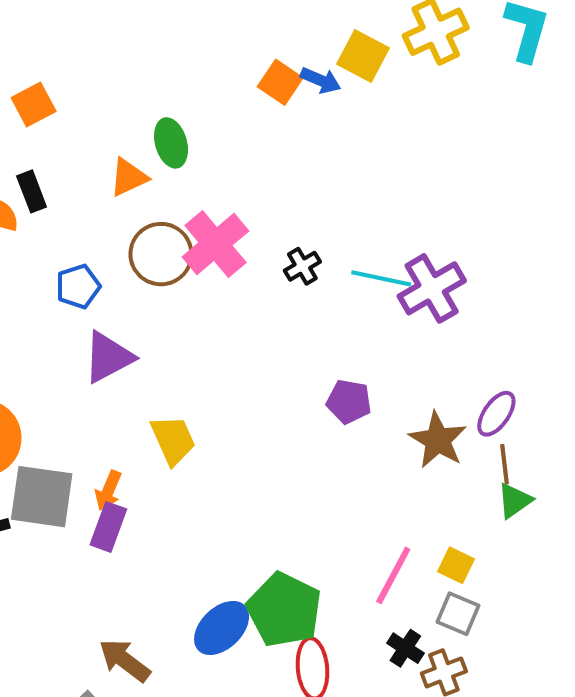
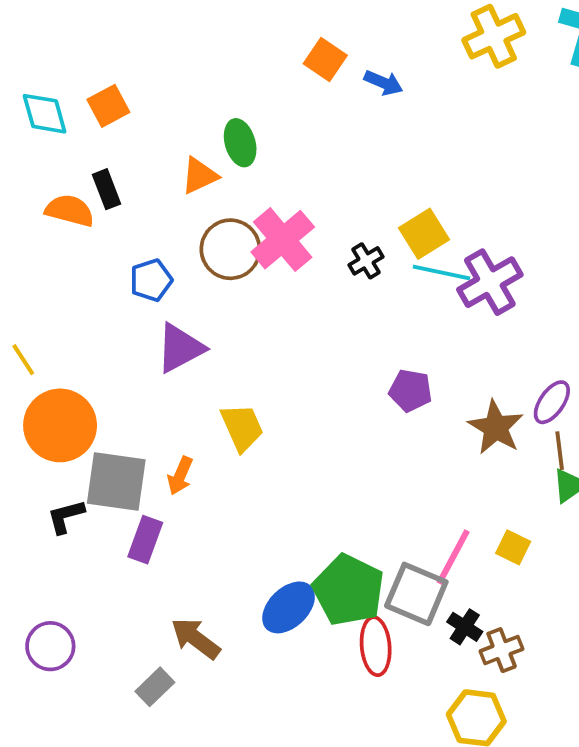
yellow square: (363, 56) -> (424, 234), moved, turned 30
orange square: (280, 82) -> (325, 59), moved
purple rectangle: (108, 527) -> (145, 540), moved
gray square: (458, 614) -> (416, 594), moved, size x1.5

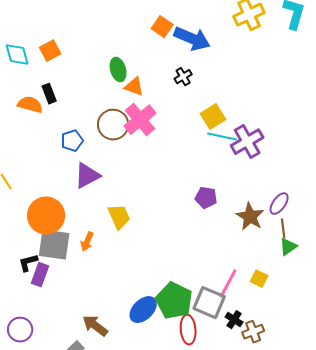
blue arrow: (383, 83) -> (192, 39), size x1.8
orange triangle: (199, 176) -> (134, 87), moved, turned 45
black cross: (366, 261) -> (183, 77), moved
orange circle: (60, 425) -> (46, 216), moved
purple rectangle: (145, 540) -> (40, 275), moved

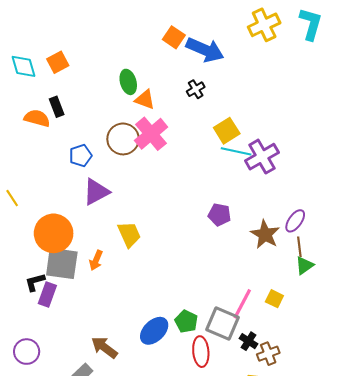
green pentagon: (174, 301) -> (186, 321), size x0.6

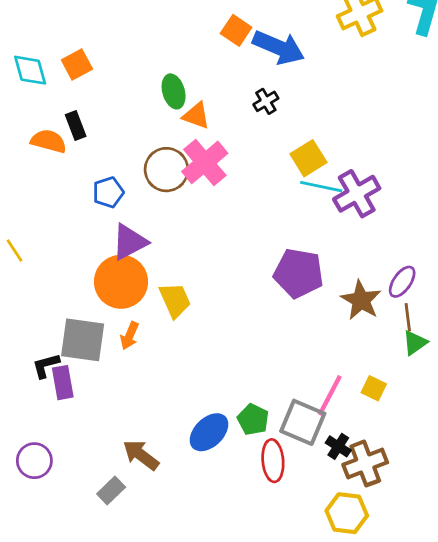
purple pentagon: (219, 215) -> (298, 273), size x1.6
orange circle: (54, 233) -> (121, 282), moved
purple rectangle: (47, 295) -> (63, 383), turned -30
brown cross: (268, 354) -> (365, 463), size x1.4

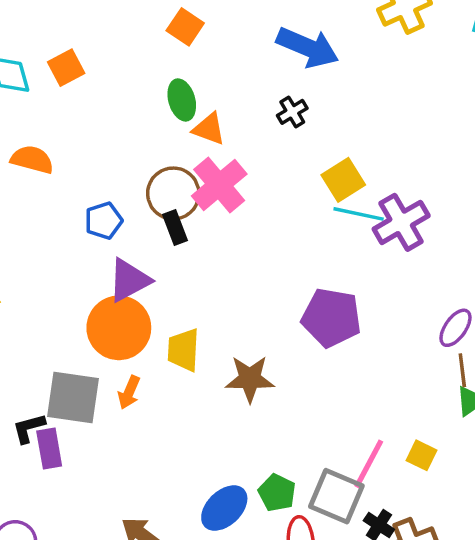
orange square: (236, 30) -> (185, 27), moved
black rectangle: (76, 126) -> (175, 227), moved
yellow trapezoid: (175, 300) -> (183, 350), turned -153
brown star: (361, 300) -> (250, 379), moved, turned -30

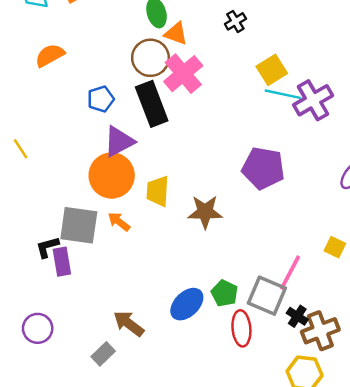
orange semicircle: (32, 159) -> (50, 55), turned -44
brown circle: (173, 193) -> (150, 58), moved
black rectangle: (175, 227) -> (152, 104), size x1.8
orange arrow: (129, 392) -> (119, 222), turned 105
yellow square: (421, 455) -> (335, 247), moved

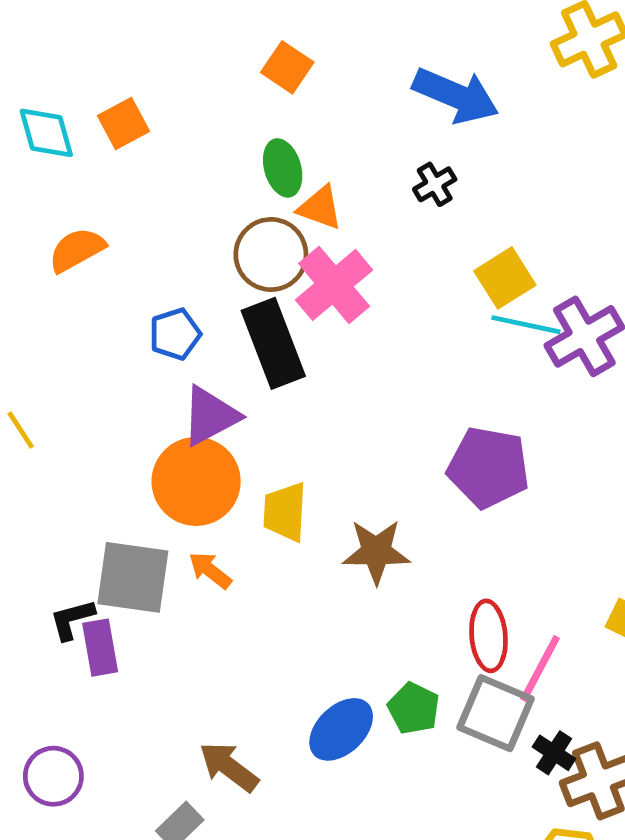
red ellipse: (241, 328) -> (489, 636), moved

